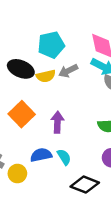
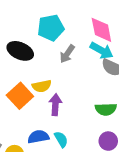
gray arrow: (68, 71) -> (67, 54), turned -30
yellow semicircle: (46, 76) -> (42, 86), moved

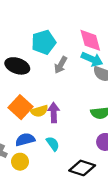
yellow semicircle: (42, 86) -> (39, 111), moved
blue semicircle: (38, 137) -> (25, 140), moved
cyan semicircle: (61, 139) -> (53, 144), moved

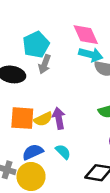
gray arrow: (61, 65) -> (45, 64), moved
orange square: (21, 107) -> (22, 118), turned -30
yellow circle: (20, 162) -> (31, 177), size x1.5

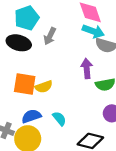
cyan pentagon: (36, 45) -> (27, 18), moved
purple arrow: (59, 118) -> (87, 68), moved

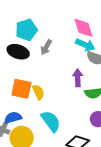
yellow semicircle: (44, 87) -> (38, 92), turned -98
blue semicircle: (31, 116) -> (13, 118), moved
cyan semicircle: (59, 119) -> (51, 121), size x1.6

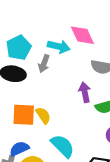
cyan arrow: (85, 45) -> (59, 47), moved

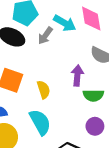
yellow semicircle: (43, 115) -> (44, 90), moved

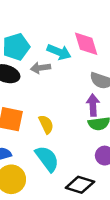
gray arrow: (45, 36) -> (40, 68), turned 54
purple arrow: (77, 76) -> (93, 105), moved

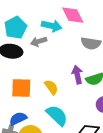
purple arrow: (93, 105) -> (77, 75), moved

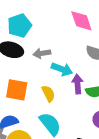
cyan arrow: (52, 26) -> (62, 69), moved
gray arrow: (39, 41) -> (42, 53), moved

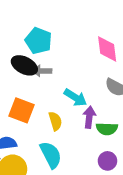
cyan pentagon: (19, 26) -> (38, 41), turned 30
gray arrow: (42, 53) -> (42, 71), moved

